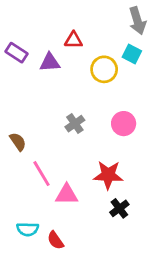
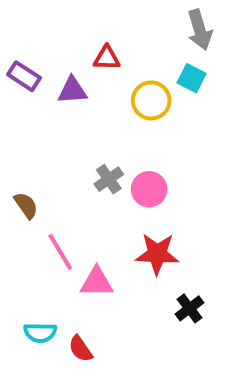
pink circle: (124, 124) -> (149, 189), moved
black cross: (119, 208) -> (190, 308), moved

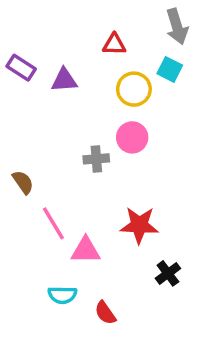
red triangle: (107, 58) -> (114, 44), moved
gray cross: (109, 179) -> (96, 159), turned 30
pink circle: (149, 189) -> (132, 137), moved
cyan semicircle: (40, 333) -> (62, 295), moved
red semicircle: (80, 349) -> (105, 313), moved

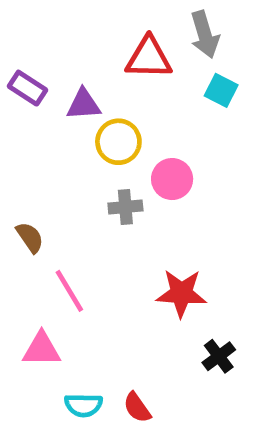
gray arrow: (177, 26) -> (205, 34), moved
red triangle: (114, 44) -> (149, 58), size x1.5
yellow circle: (134, 89) -> (118, 142), moved
pink triangle: (86, 250) -> (42, 349), moved
cyan semicircle: (62, 295) -> (83, 405), moved

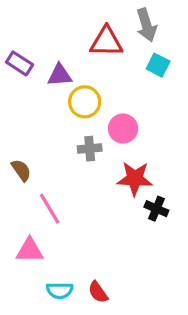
red star: (181, 293) -> (135, 179), moved
black cross: (219, 356) -> (156, 209), moved, turned -30

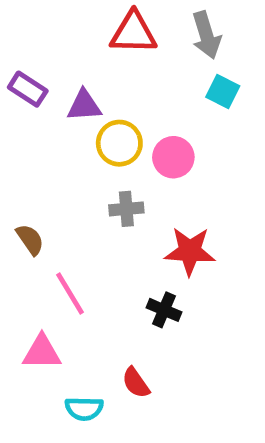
red triangle: (106, 42) -> (133, 33), moved
pink circle: (123, 129) -> (173, 157), moved
black cross: (156, 209) -> (164, 310), moved
red semicircle: (98, 292) -> (136, 383), moved

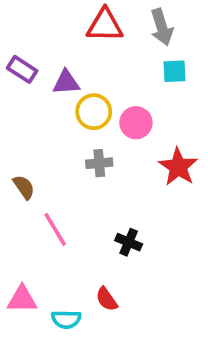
cyan square: (223, 91) -> (175, 71), turned -30
red star: (190, 251) -> (178, 167), moved, turned 30
pink triangle: (42, 352) -> (22, 299), moved

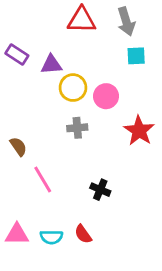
cyan semicircle: (66, 319) -> (51, 237), moved

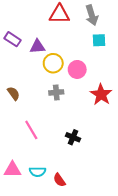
brown semicircle: (18, 146) -> (14, 93), moved
red semicircle: (83, 234) -> (59, 180), moved

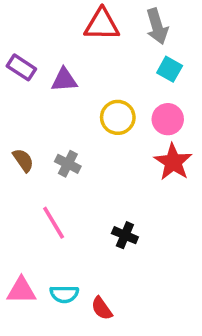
cyan square: (99, 40) -> (170, 69), turned 32
yellow circle: (53, 63) -> (118, 117), moved
pink circle: (77, 69) -> (168, 119), moved
gray cross: (56, 92) -> (68, 164), moved, turned 32

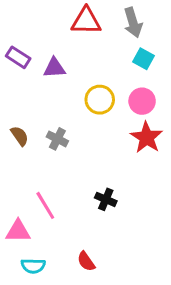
pink line: (54, 223) -> (45, 205), moved
pink triangle: (21, 290) -> (18, 231), moved
cyan semicircle: (64, 294) -> (33, 266), moved

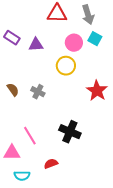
pink circle: (142, 101) -> (74, 43), moved
black cross: (106, 199) -> (70, 132), size x1.5
red semicircle: (86, 261) -> (51, 164), moved, turned 104

